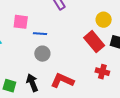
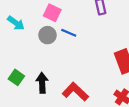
gray circle: (42, 54) -> (47, 35), moved

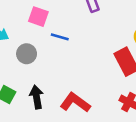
gray circle: (47, 35) -> (27, 54), moved

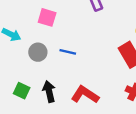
blue line: (60, 37) -> (68, 52), moved

